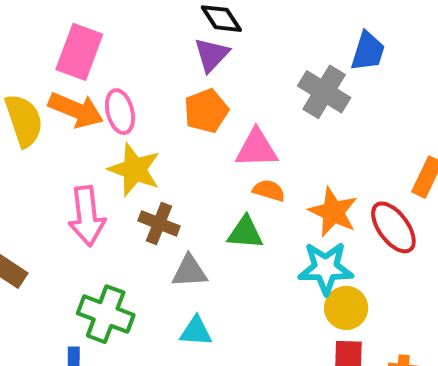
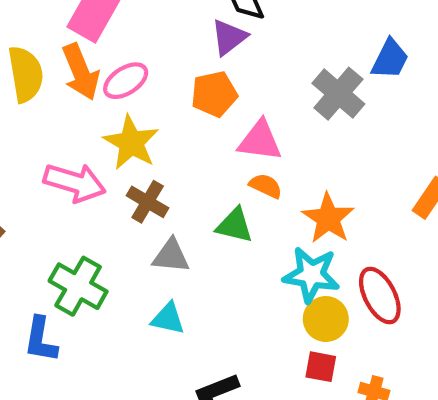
orange arrow: (76, 110) -> (81, 72), turned 36
pink ellipse: (120, 112) -> (126, 81), turned 63
pink arrow: (87, 216) -> (75, 183), turned -76
red ellipse: (393, 227) -> (380, 296), moved

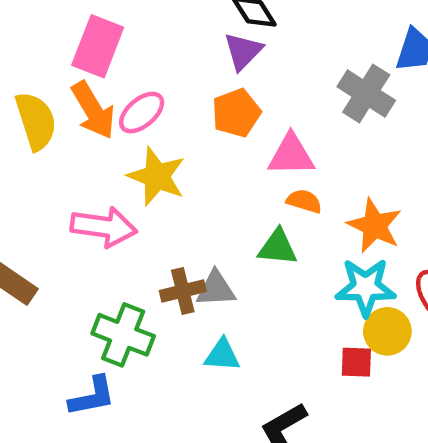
brown cross: (148, 202) -> (183, 291), moved, turned -36
blue L-shape: (41, 340) -> (92, 396), turned -102
red square: (321, 367) -> (356, 362), moved

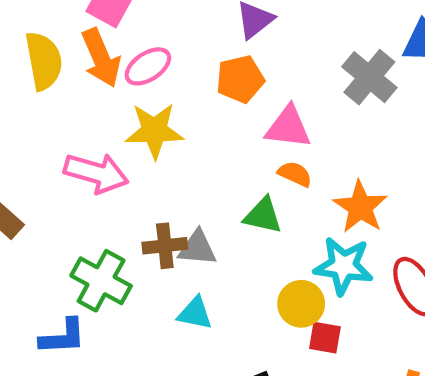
yellow star: (157, 176) -> (154, 131), turned -30
yellow circle: (387, 331) -> (301, 304), moved

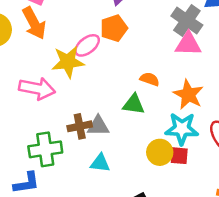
pink ellipse: (148, 66) -> (87, 45), moved
pink triangle: (288, 127) -> (188, 44), moved
green cross: (101, 281) -> (45, 149), turned -32
red square: (325, 338) -> (179, 156), moved

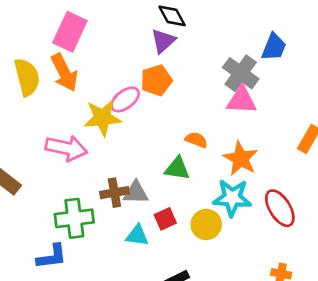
red square: (179, 156) -> (165, 219), moved, turned -30

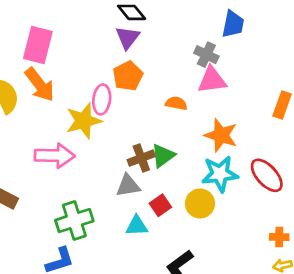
gray cross: (241, 73) -> (206, 55), size x0.7
pink ellipse: (125, 99) -> (102, 99), turned -36
orange semicircle: (196, 140) -> (176, 103), moved
green triangle: (177, 168) -> (163, 156), turned -35
brown cross: (114, 193) -> (141, 158), moved

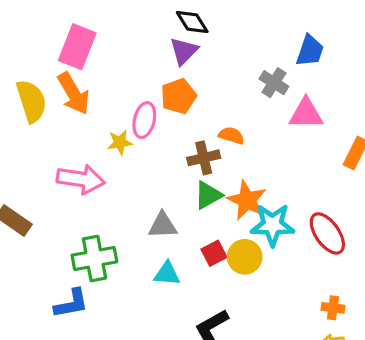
pink triangle: (212, 80) -> (306, 114), moved
yellow star: (84, 121) -> (120, 142), size x0.6
orange star: (221, 135) -> (247, 200), moved
brown cross: (141, 158) -> (204, 158), moved
red square: (160, 205) -> (214, 253), moved

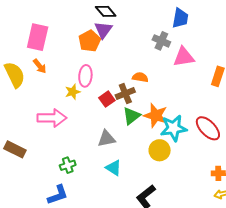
orange arrow: (74, 93) -> (40, 66), size x0.6
orange pentagon: (179, 96) -> (90, 41), moved
red square: (214, 253) -> (107, 99), moved
green cross: (94, 259) -> (68, 165), size x0.6
cyan triangle: (167, 274) -> (114, 168), turned 36

